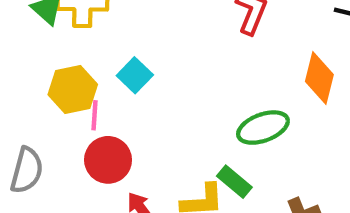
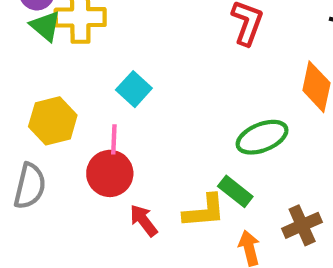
yellow hexagon: (73, 89) -> (53, 121), moved
pink line: (94, 115) -> (114, 139), moved

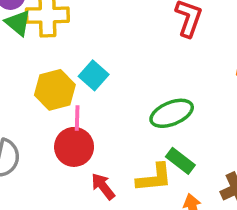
yellow hexagon: (53, 121) -> (55, 90), moved
green ellipse: (262, 137) -> (172, 113), moved

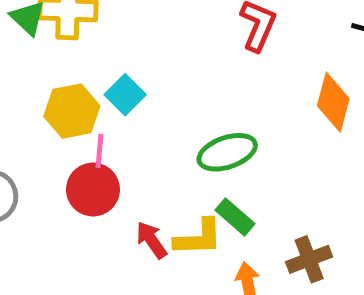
red arrow: (103, 186) -> (151, 240), moved

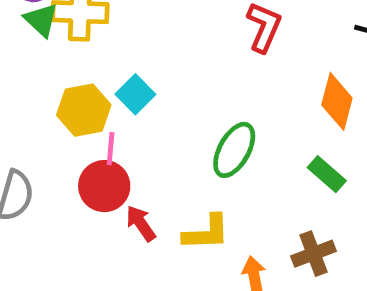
green ellipse: (227, 152) -> (234, 150), turned -42
green rectangle: (235, 217) -> (327, 174), moved
red arrow: (151, 240) -> (141, 223), moved

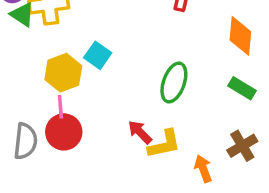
pink line: (111, 149) -> (60, 107), moved
red circle: (104, 186) -> (64, 132), moved
red arrow: (141, 223) -> (140, 132), moved

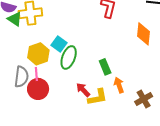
green ellipse: (174, 83) -> (69, 57), moved
green rectangle: (242, 88) -> (105, 67), moved, turned 35
gray semicircle: (25, 141) -> (21, 77), moved
orange arrow: (203, 169) -> (119, 85), moved

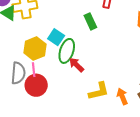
green rectangle: (105, 67) -> (90, 21), moved
orange arrow: (119, 85) -> (122, 96), moved
red arrow: (83, 90) -> (76, 65), moved

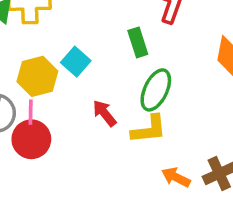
green ellipse: (67, 51) -> (156, 90), moved
yellow L-shape: (99, 91) -> (149, 129), moved
orange arrow: (122, 96) -> (176, 177), turned -49

